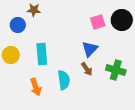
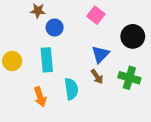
black circle: (122, 20) -> (133, 36), moved
pink square: (98, 22) -> (96, 15), moved, turned -35
blue circle: (18, 25) -> (55, 27), moved

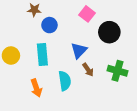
black circle: (133, 36) -> (109, 32), moved
blue triangle: (100, 54) -> (79, 50), moved

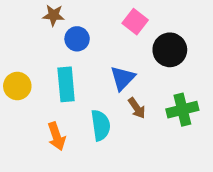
green cross: (117, 71) -> (182, 110), turned -30

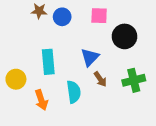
pink square: (135, 22) -> (99, 16), turned -36
blue circle: (77, 39) -> (62, 17), moved
yellow circle: (17, 86) -> (16, 79), moved

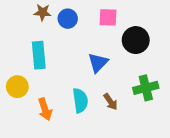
cyan rectangle: (48, 62) -> (39, 55), moved
brown arrow: (100, 79) -> (111, 102), moved

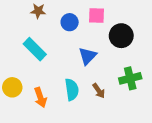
blue circle: (68, 19) -> (70, 22), moved
cyan rectangle: (39, 55) -> (35, 49), turned -40
yellow circle: (17, 87) -> (12, 87), moved

